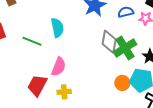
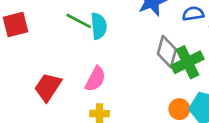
green line: (32, 41) -> (79, 21), moved
red trapezoid: (37, 85) -> (48, 87), moved

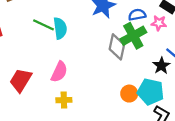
green cross: (187, 62) -> (133, 36), moved

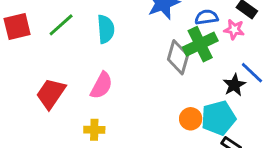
green line: (44, 25) -> (61, 25), moved, turned -70
cyan pentagon: (151, 92) -> (218, 118), turned -30
yellow cross: (64, 100) -> (94, 130), moved

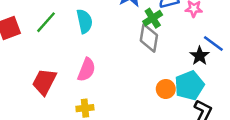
green cross: (200, 44) -> (153, 18), moved, size x0.7

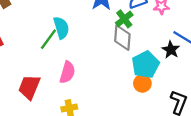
green line: (46, 22) -> (48, 39), moved
cyan pentagon: (189, 85) -> (145, 65), moved

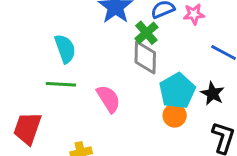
green line: (48, 39) -> (61, 84), moved, turned 60
black star: (171, 50) -> (213, 94), moved
pink semicircle: (67, 72) -> (108, 99), moved, turned -45

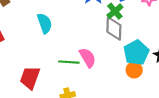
cyan semicircle: (65, 49) -> (45, 23), moved
green line: (61, 84) -> (69, 62), moved

